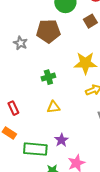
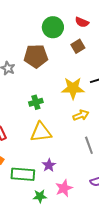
yellow triangle: (53, 107) -> (41, 132), size x1.6

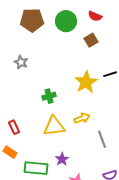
brown pentagon: (36, 56) -> (32, 20), moved
yellow star: (73, 88) -> (86, 82), turned -30
yellow arrow: (81, 115) -> (82, 118), moved

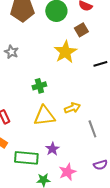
yellow star: (86, 82) -> (65, 52), moved

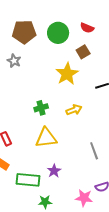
gray star: (11, 52) -> (14, 61), moved
yellow arrow: (72, 108) -> (74, 110), moved
pink star: (67, 172) -> (84, 198), moved, turned 30

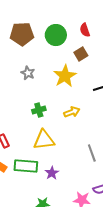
red semicircle: (87, 28) -> (85, 30), turned 48
gray star: (14, 61) -> (28, 73), moved
green rectangle: (28, 180) -> (26, 166), moved

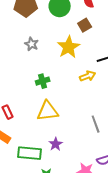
yellow arrow: (72, 112) -> (88, 76), moved
green rectangle: (26, 166) -> (30, 153), moved

